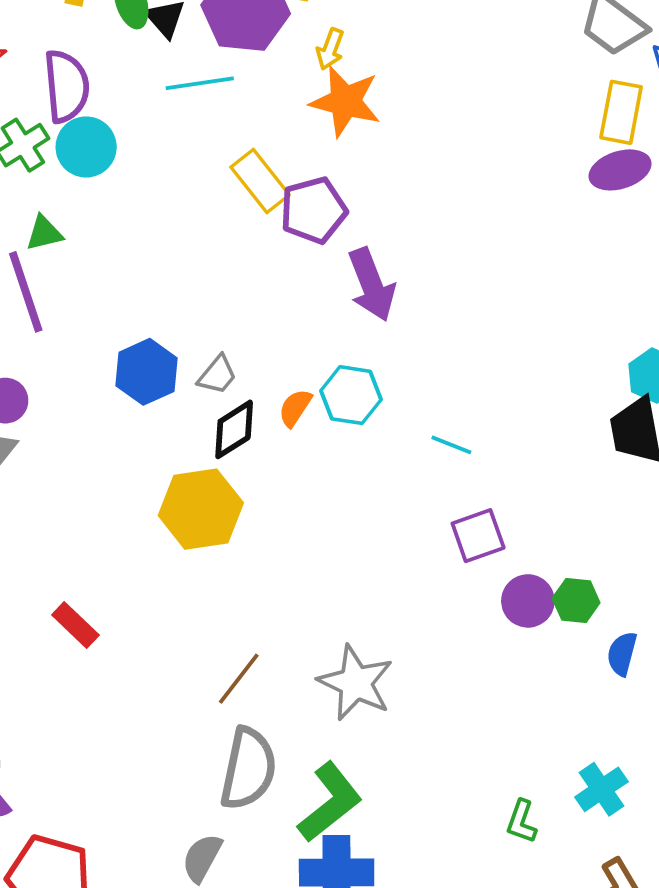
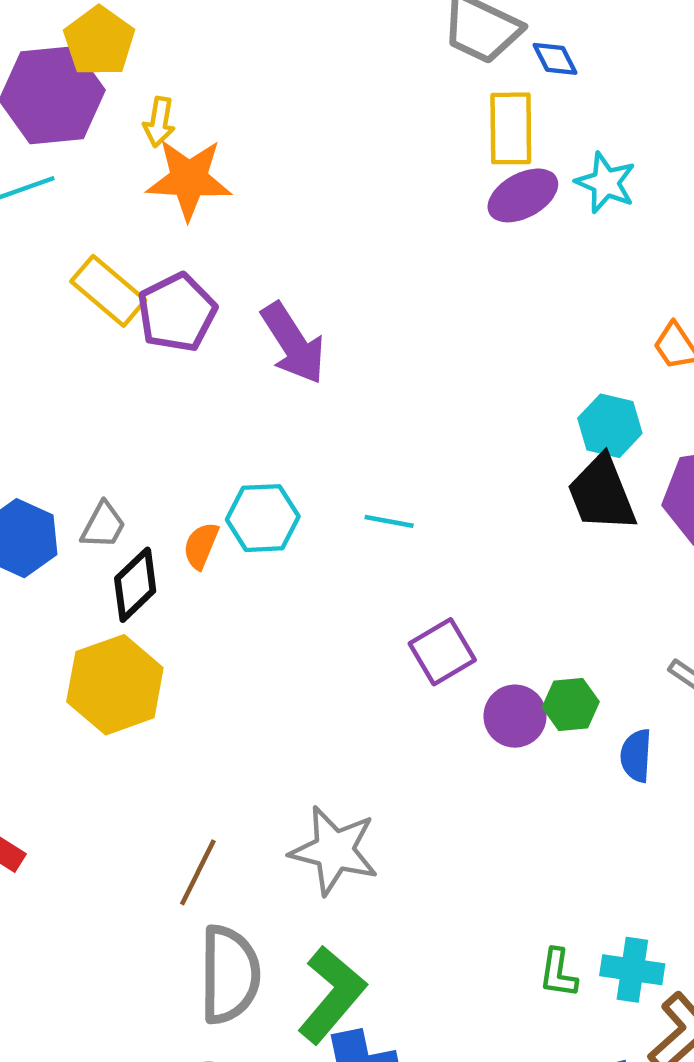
purple arrow: (372, 285) -> (293, 343), moved
cyan line: (451, 445) -> (389, 521), moved
cyan cross: (601, 789) -> (632, 970), moved, turned -36

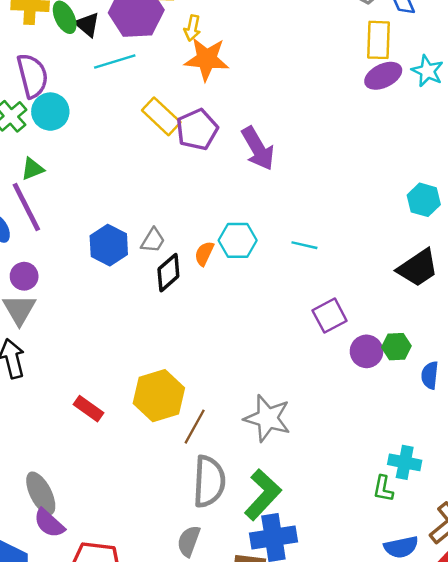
black trapezoid: (602, 494) -> (418, 268), moved, turned -105
yellow hexagon: (115, 685) -> (159, 396), moved
cyan cross: (632, 970) -> (405, 462), moved

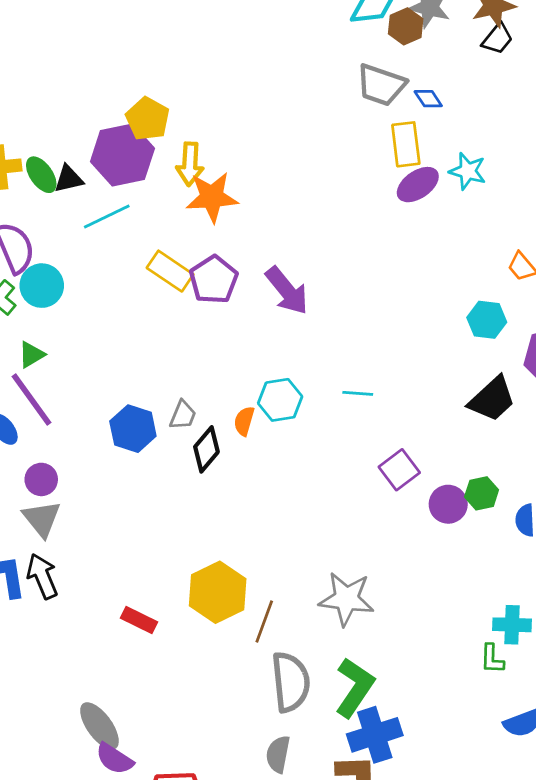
black triangle: (87, 24) -> (69, 179), turned -44
yellow arrow: (192, 28) -> (190, 164), size x1.4

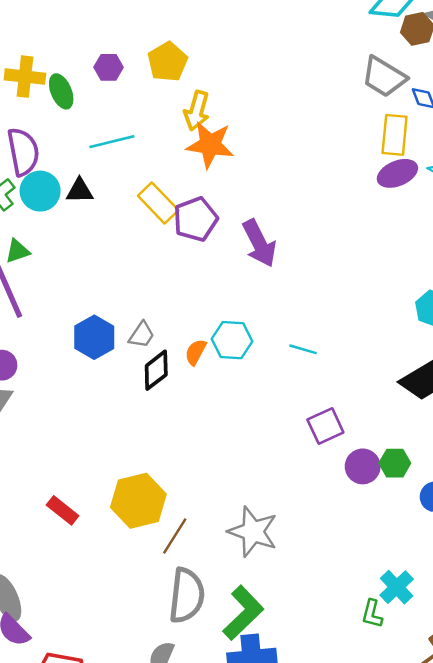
purple hexagon: (122, 155) -> (109, 67), moved, size x0.5
black triangle: (69, 179) -> (80, 191), moved
cyan cross: (512, 625) -> (397, 587), turned 32

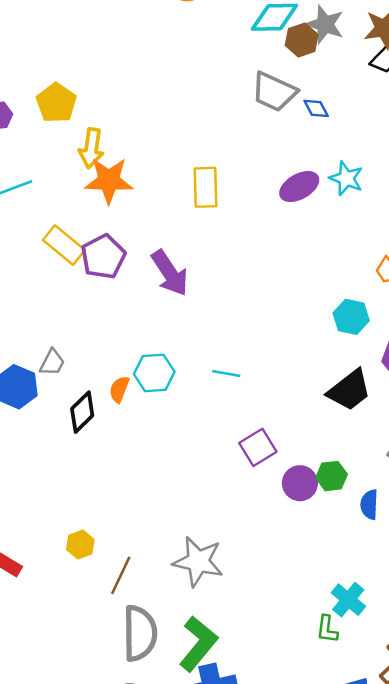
yellow rectangle: (395, 135) -> (205, 187), moved
gray trapezoid: (142, 335) -> (52, 363), moved
yellow hexagon: (138, 501) -> (80, 545), size x0.5

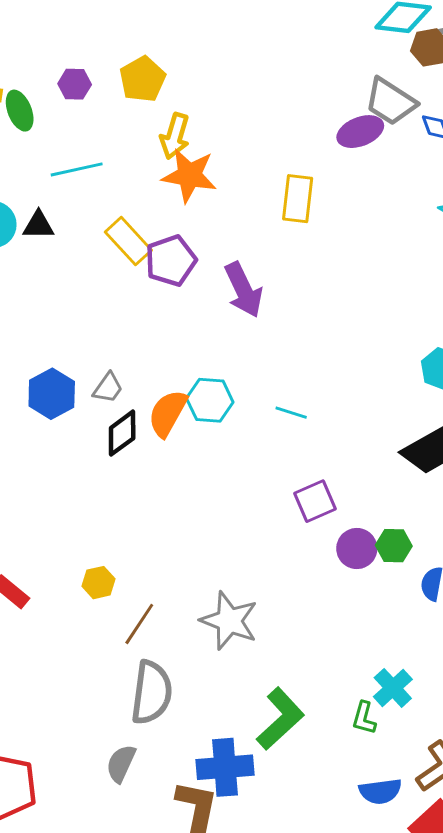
purple ellipse: (299, 187) -> (360, 132), moved
gray trapezoid: (52, 363) -> (108, 388), moved
orange semicircle: (119, 389) -> (168, 413), size x1.6
green L-shape: (198, 644) -> (280, 719), moved

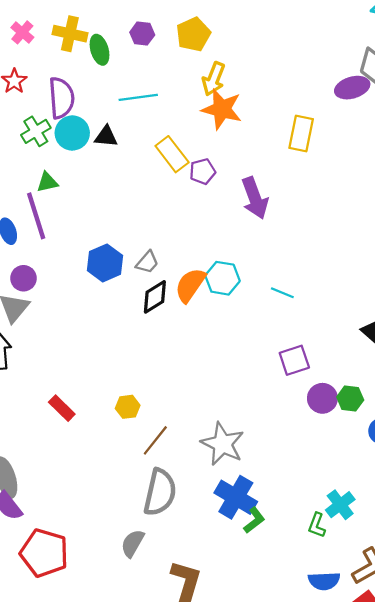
purple pentagon: (171, 261) -> (203, 171), size x0.7
green L-shape: (280, 719) -> (254, 520), size x0.6
blue cross: (225, 767) -> (236, 497), moved, turned 30

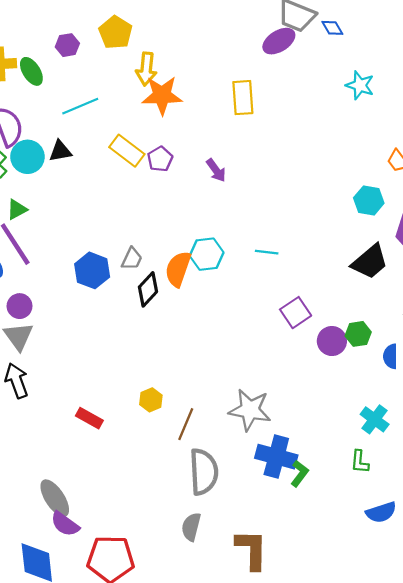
purple arrow: (255, 198) -> (216, 170), size x0.6
cyan cross: (340, 505) -> (375, 419), moved

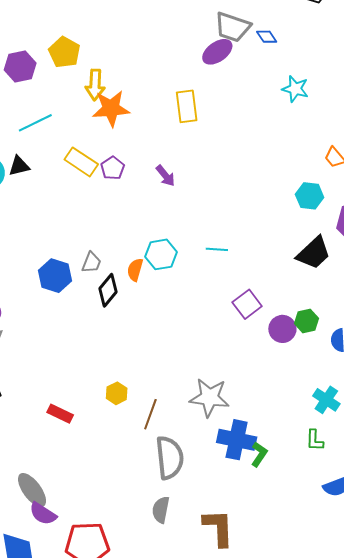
purple hexagon: (67, 45) -> (20, 67), size x1.4
orange semicircle: (178, 269) -> (135, 270), size x0.7

